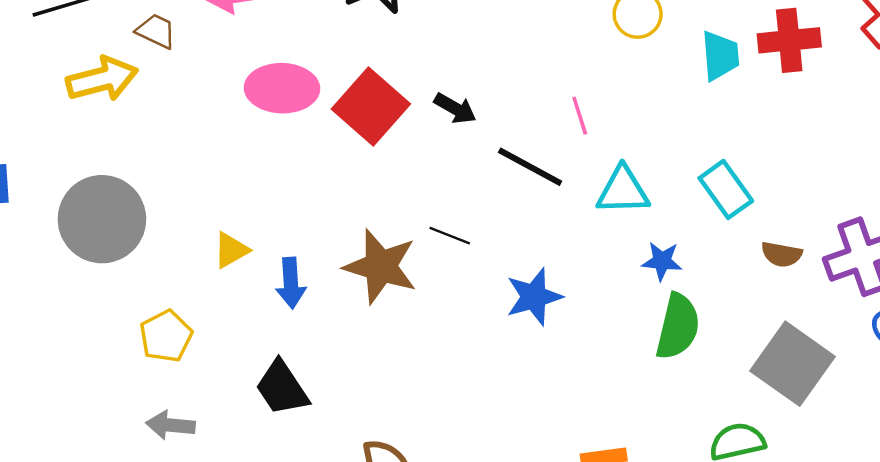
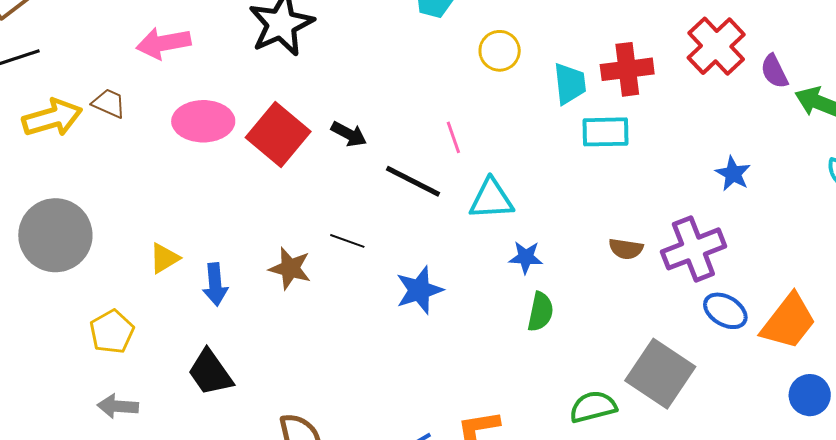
brown trapezoid: (156, 31) -> (109, 103), moved
cyan rectangle: (726, 189) -> (606, 132), moved, turned -54
brown star: (381, 266) -> (290, 268), size x0.7
green semicircle: (678, 327) -> (541, 312), size x0.7
gray square: (792, 364) -> (660, 374), moved

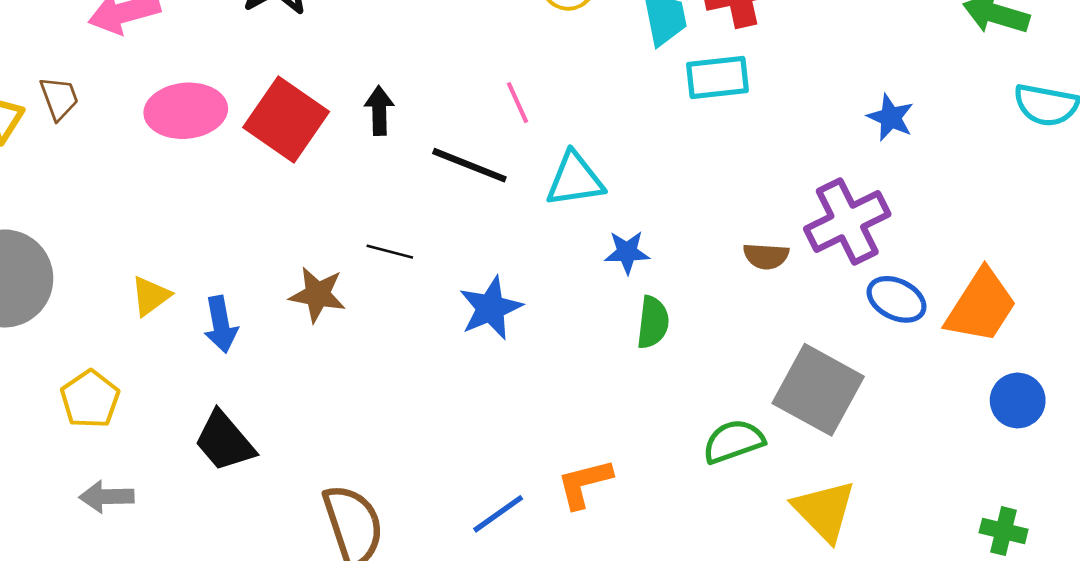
brown trapezoid: (109, 103) -> (59, 98), turned 51
black arrow: (349, 134) -> (379, 111), turned -114
brown semicircle: (626, 249) -> (766, 256), moved

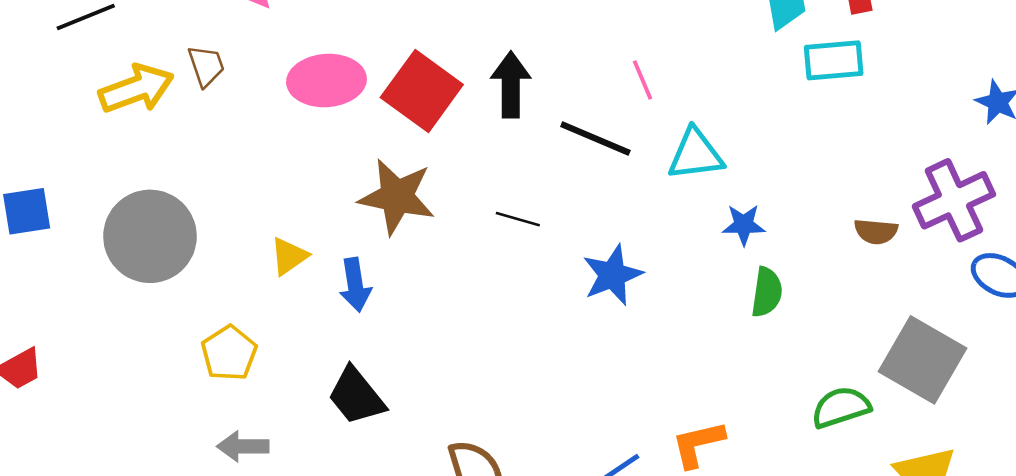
black arrow: (379, 111) -> (511, 85), size x1.4
brown star: (318, 295) -> (397, 197), moved, size x1.4

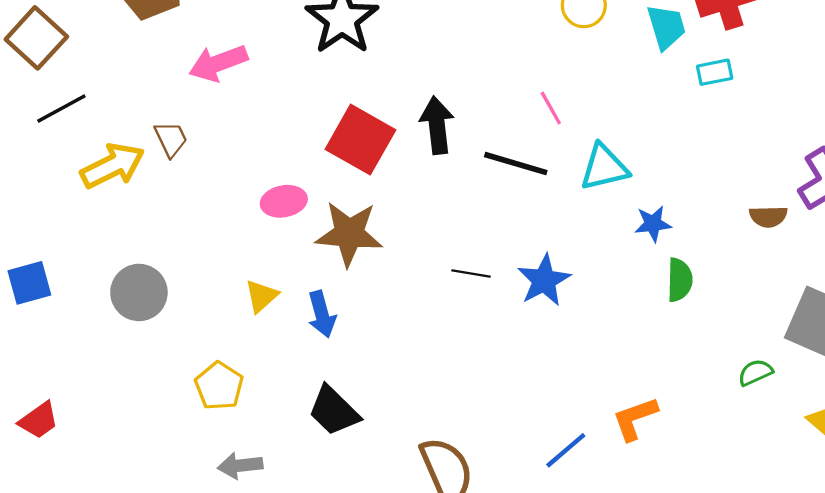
cyan rectangle: (834, 60) -> (715, 72), size x0.7
pink ellipse: (326, 81) -> (284, 201), moved, size x0.7
black line: (518, 219) -> (471, 274), moved
gray circle: (150, 236) -> (139, 292), size x0.7
green semicircle: (841, 407) -> (755, 372), size x0.7

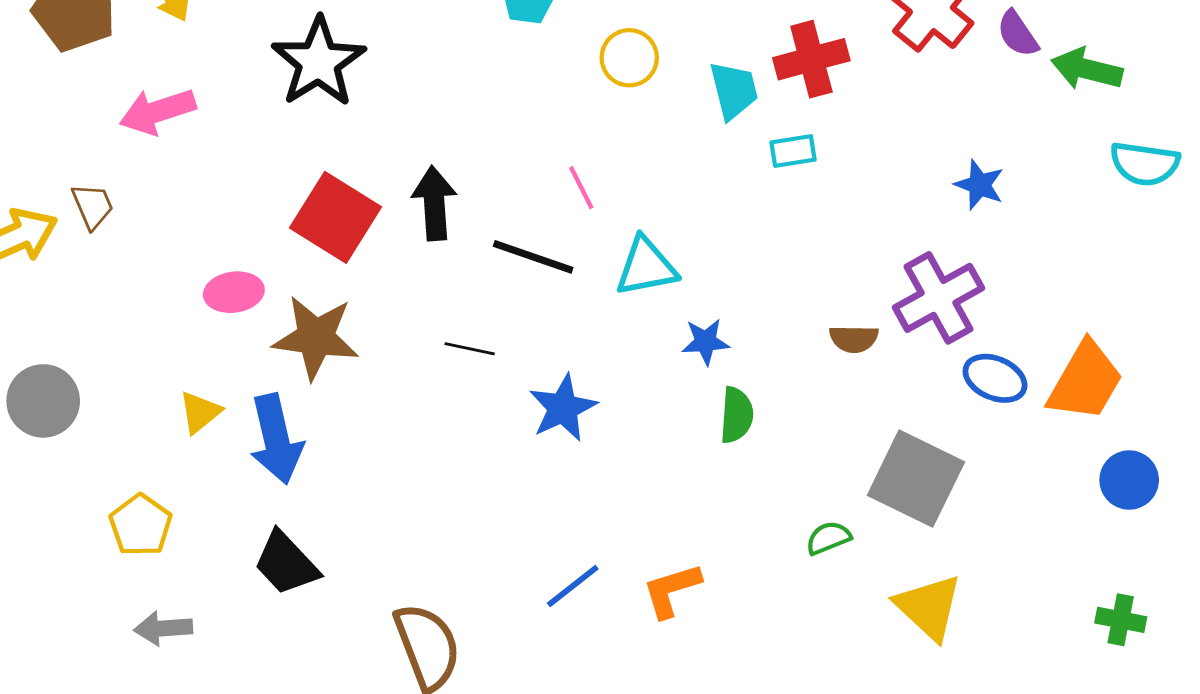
black line: (471, 274) -> (470, 349), moved
blue arrow: (322, 314) -> (276, 439), size x1.5
blue line: (566, 450) -> (573, 586), moved

